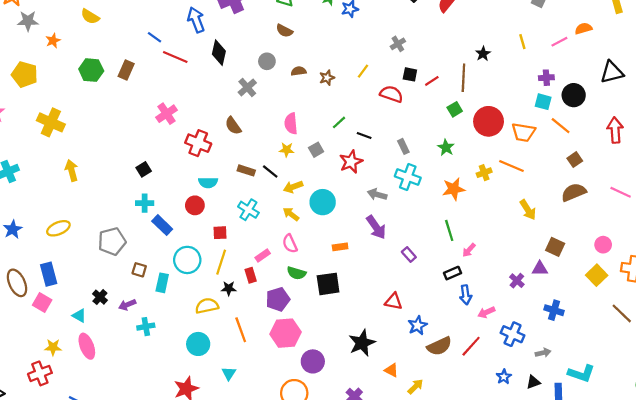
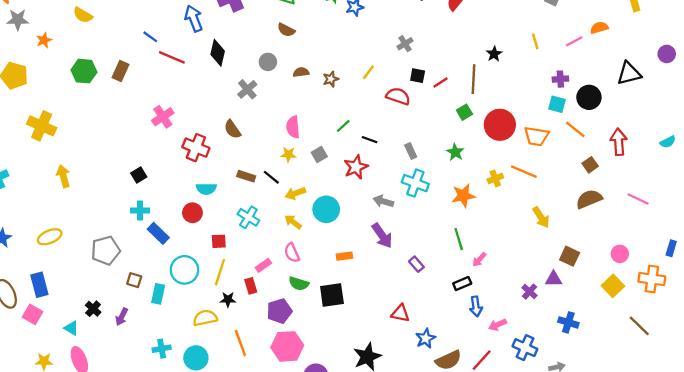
red arrow: (615, 130) -> (619, 142), moved
purple arrow: (127, 305) -> (122, 317), turned -42
cyan cross: (146, 327) -> (162, 349), moved

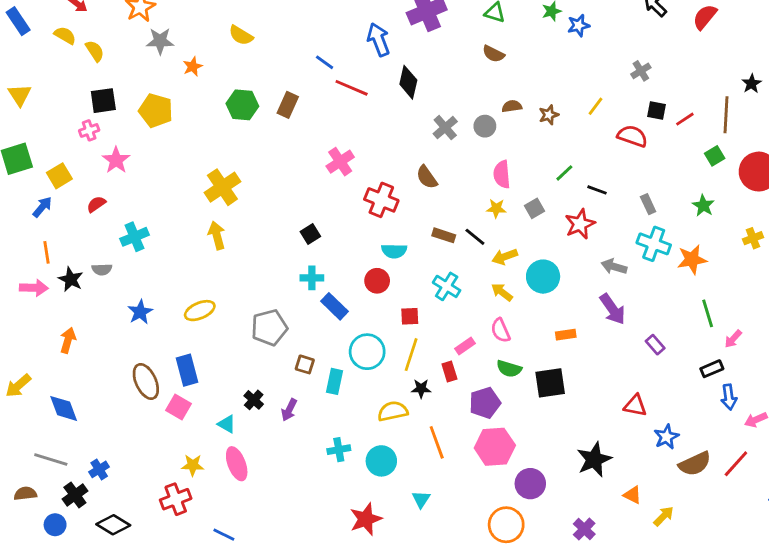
gray circle: (268, 62) -> (485, 126), moved
yellow cross: (42, 126) -> (222, 187), moved, turned 32
orange star: (463, 196) -> (692, 259), moved

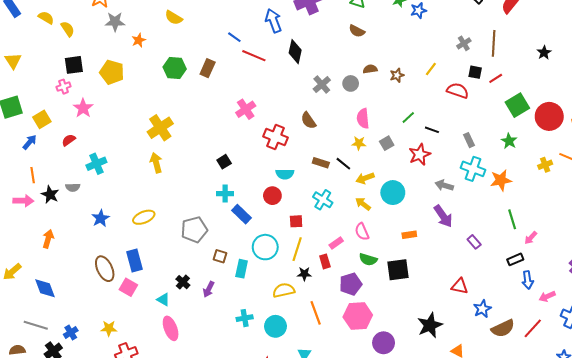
brown line: (726, 115) -> (494, 43), moved
green square: (715, 156) -> (517, 105), size x1.6
yellow star: (193, 465) -> (109, 328), moved

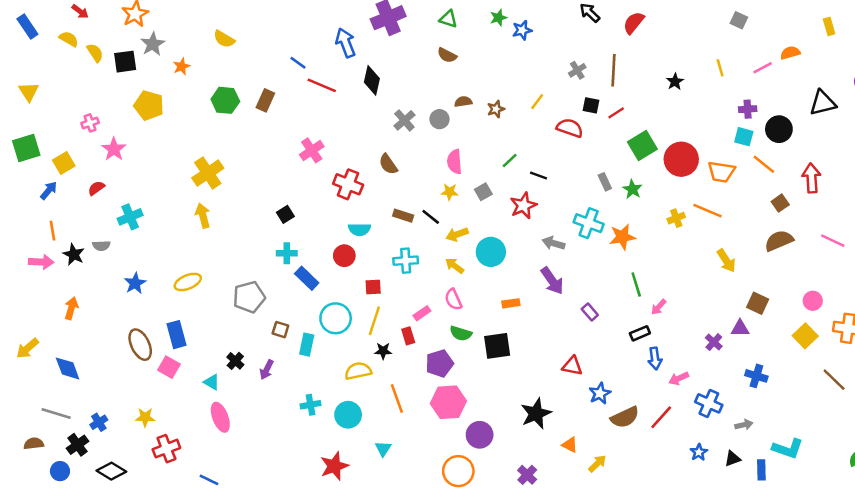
gray star: (115, 22) -> (153, 44), turned -30
black square: (74, 65) -> (125, 62), moved
gray rectangle: (469, 140) -> (605, 182), moved
cyan cross: (323, 200) -> (406, 261), turned -36

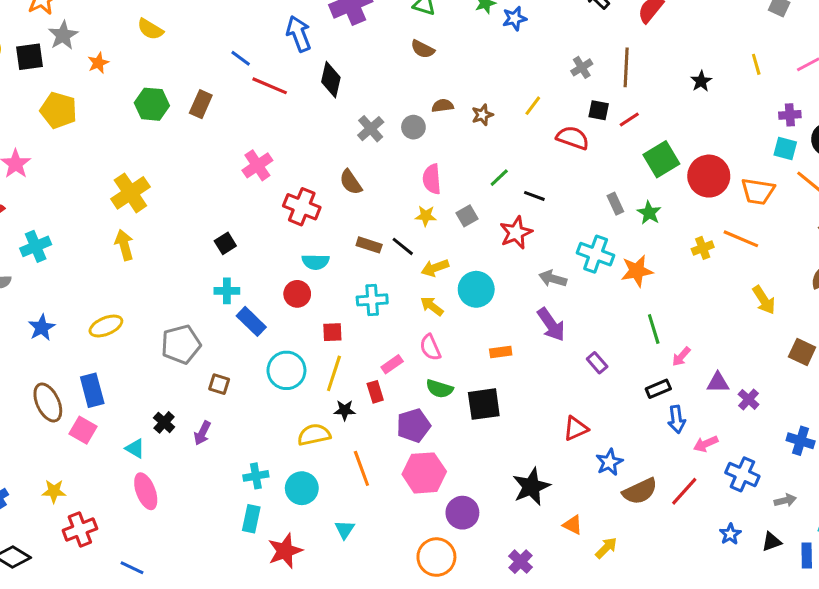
purple triangle: (740, 328) -> (718, 383), moved
cyan rectangle: (307, 345) -> (251, 519), moved
red triangle: (572, 366) -> (576, 429), turned -35

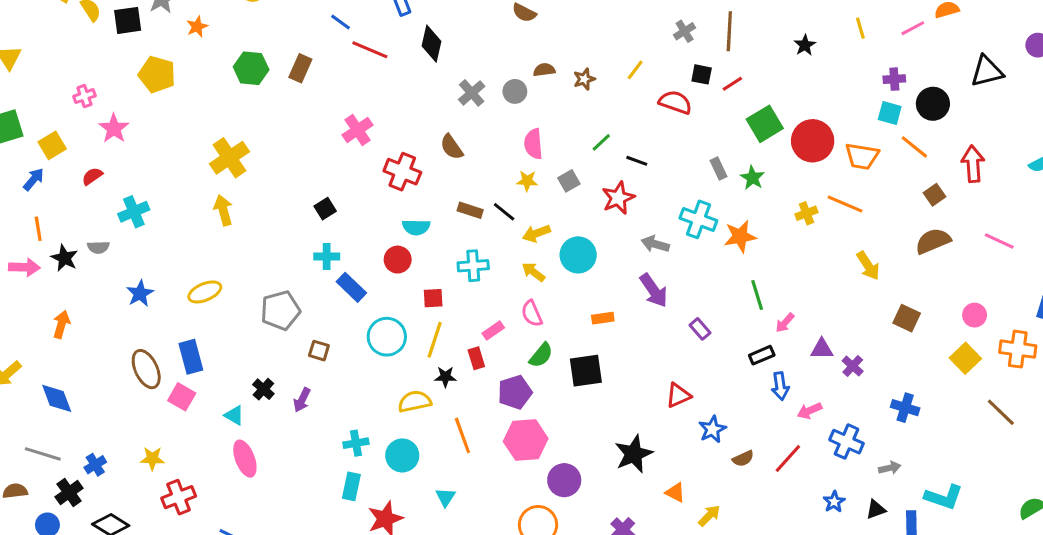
green semicircle: (439, 389) -> (541, 355), turned -68
brown semicircle: (640, 491) -> (743, 459), size x0.6

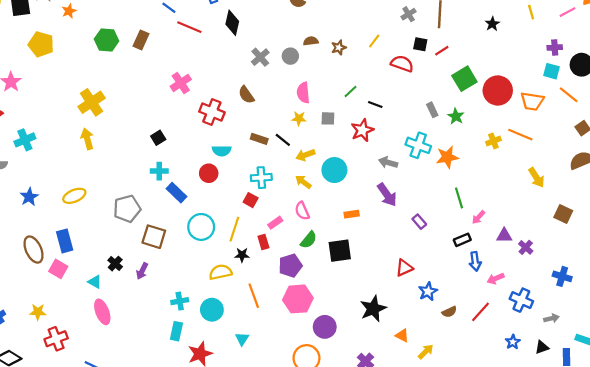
gray square: (569, 181) -> (328, 118), turned 32
red square: (433, 298) -> (251, 200), moved, turned 32
brown square: (319, 351) -> (154, 237), size x1.6

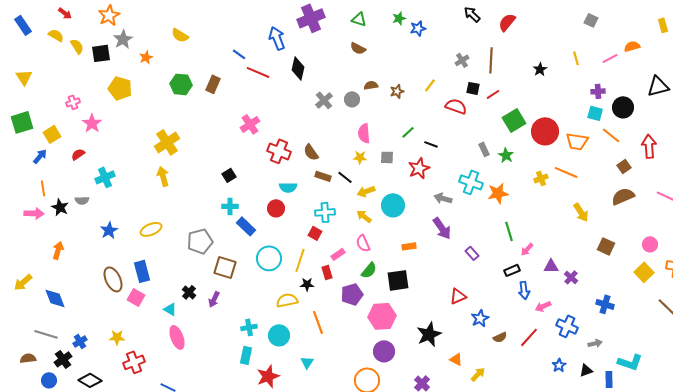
brown semicircle: (246, 95) -> (311, 152), moved
pink hexagon: (298, 299) -> (382, 316), moved

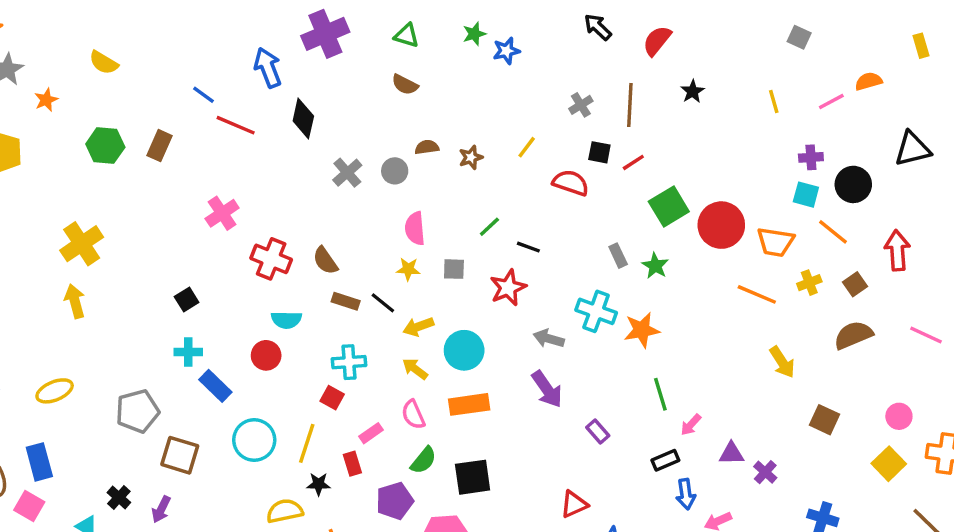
black star: (540, 69) -> (693, 91), moved
yellow cross: (541, 178) -> (809, 283), moved
orange rectangle: (409, 246) -> (469, 404), moved, size x1.6

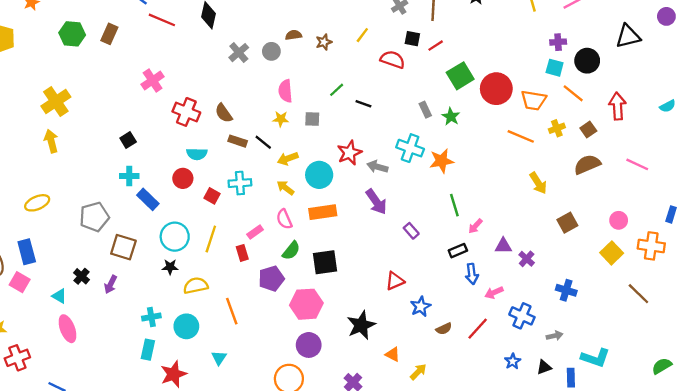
red star: (508, 288) -> (349, 153), moved
red square: (332, 398) -> (212, 196), moved
brown square: (825, 420) -> (567, 223), turned 36
black star: (319, 484) -> (170, 267), moved

